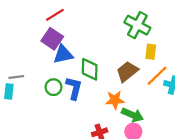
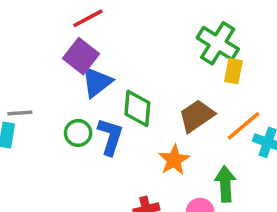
yellow rectangle: (151, 52) -> (233, 71), moved
blue triangle: (63, 54) -> (97, 82), turned -30
orange star: (115, 100) -> (174, 160), turned -30
green arrow: (132, 115) -> (225, 184), moved, turned -120

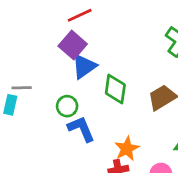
blue L-shape: (110, 137) -> (81, 129), moved, turned -44
orange star: (174, 160) -> (127, 149), moved

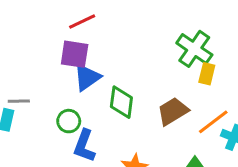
purple square: (73, 45) -> (75, 54), turned -32
blue L-shape: (81, 129) -> (84, 146), turned -136

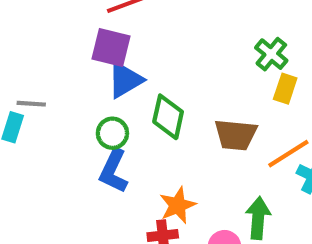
green cross: (194, 49) -> (271, 54), size x0.7
brown trapezoid: (173, 111) -> (236, 135), turned -148
green circle: (69, 121) -> (112, 133), moved

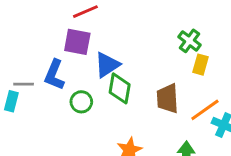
blue triangle: (125, 80) -> (107, 65), moved
brown trapezoid: (236, 135) -> (167, 99), turned 84
blue L-shape: (114, 171) -> (54, 75), moved

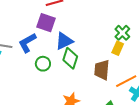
yellow rectangle: (200, 65) -> (118, 48), moved
blue L-shape: (54, 75) -> (27, 43), turned 30

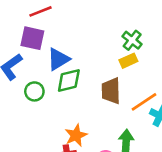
yellow rectangle: (118, 48) -> (128, 61), turned 48
green diamond: (70, 58) -> (69, 81), turned 65

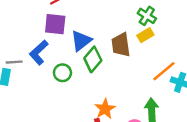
green diamond: (69, 81) -> (93, 59), turned -30
brown trapezoid: (111, 91) -> (121, 45), moved

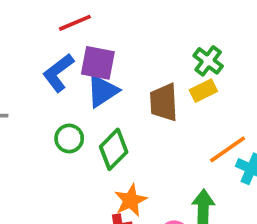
purple square: (55, 24) -> (98, 63), moved
blue L-shape: (39, 52) -> (58, 73), moved
green diamond: (93, 59) -> (114, 149), moved

